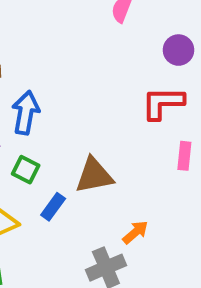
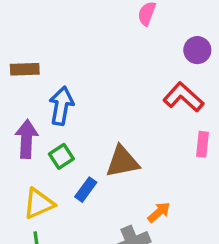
red L-shape: (163, 103) -> (183, 97), turned 42
green square: (26, 170) -> (61, 156), turned 30

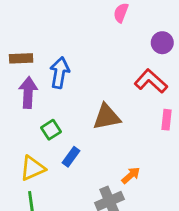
blue arrow: (61, 106) -> (60, 73), moved
purple arrow: (26, 139) -> (28, 93), moved
brown triangle: (122, 162) -> (107, 117), moved

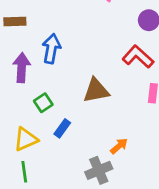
brown rectangle: (21, 58) -> (15, 22), moved

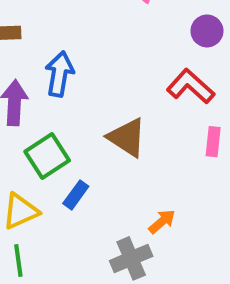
brown triangle: (96, 91) -> (127, 138), turned 44
green square: (43, 103) -> (47, 156), size x1.5

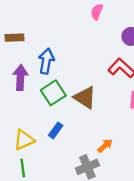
green square: (47, 156) -> (53, 93), moved

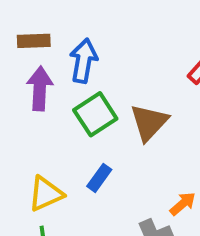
brown rectangle: (15, 38) -> (34, 41), moved
brown triangle: (85, 98) -> (149, 122), turned 40

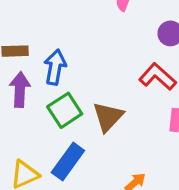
blue rectangle: (99, 178) -> (68, 162), size x1.6

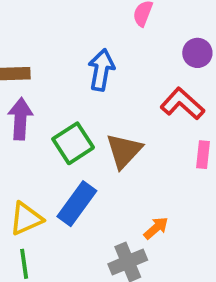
blue arrow: (55, 67) -> (101, 70), moved

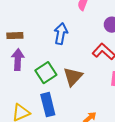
blue rectangle: (77, 204) -> (48, 105), turned -50

